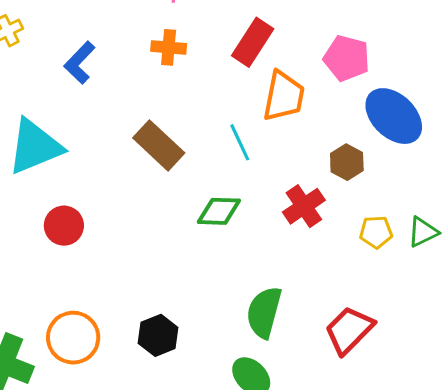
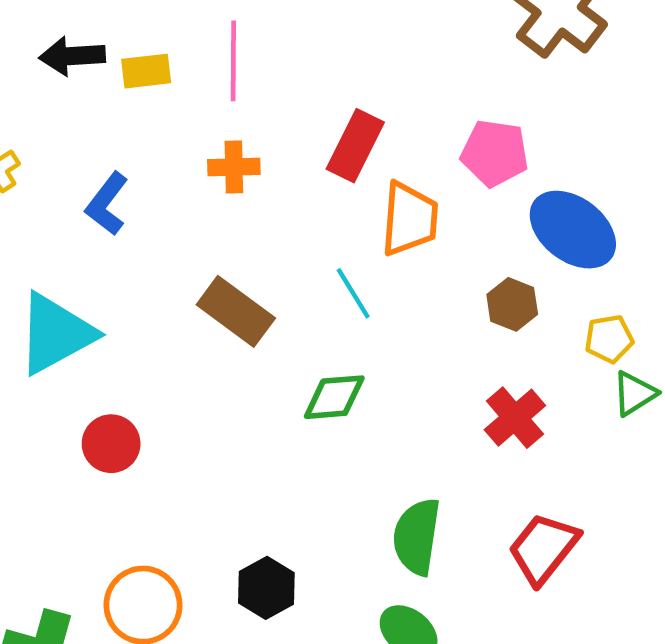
red cross: (304, 206) -> (515, 418), moved
yellow pentagon: (376, 232) -> (609, 339), moved

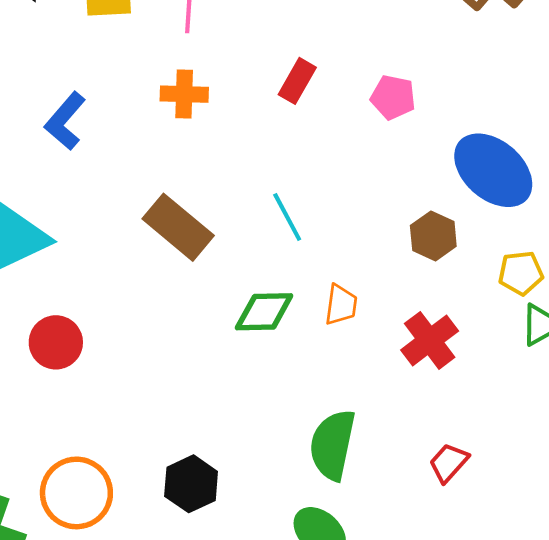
red rectangle: (355, 146) -> (297, 81), size x0.7
pink pentagon: (495, 153) -> (393, 97), moved, size x0.7
orange trapezoid: (409, 219) -> (341, 305), moved, size x0.6
red trapezoid: (543, 548) -> (449, 463), size x0.6

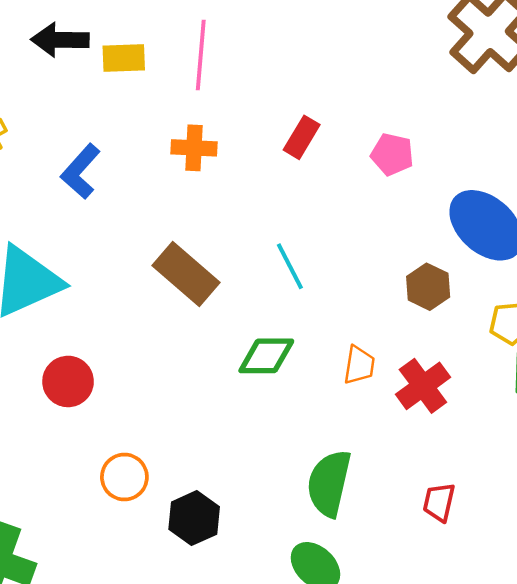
orange trapezoid: (341, 305) -> (359, 365), moved
red trapezoid: (449, 463) -> (439, 502), turned -30
orange circle: (76, 493) -> (124, 477), moved, size x0.7

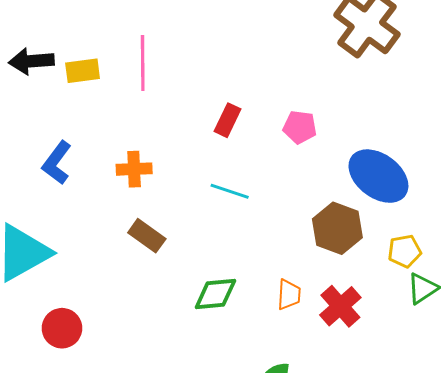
orange cross: (194, 148) -> (134, 169), moved
cyan line: (290, 266) -> (230, 191), moved, turned -39
brown rectangle: (186, 274) -> (147, 236), size x0.7
brown hexagon: (428, 287) -> (337, 228), size x1.4

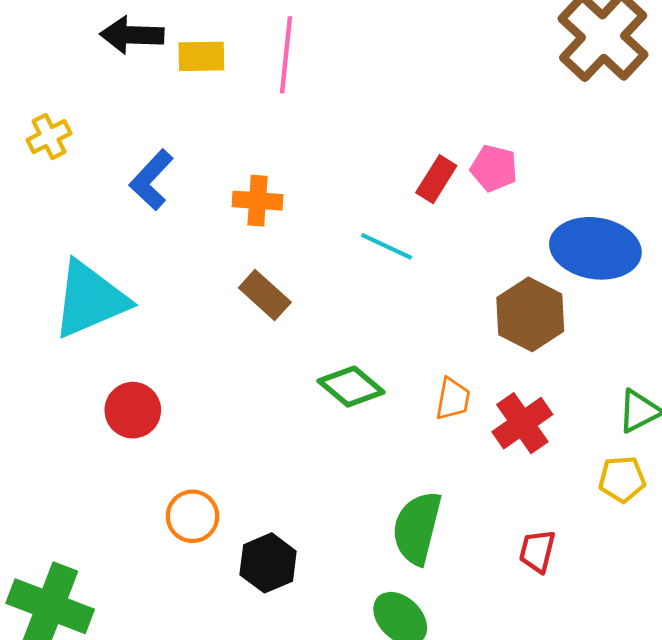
red rectangle: (228, 120) -> (436, 179), moved
blue ellipse: (378, 176) -> (595, 248), turned -34
yellow pentagon: (405, 251) -> (622, 479), moved
green diamond: (215, 294) -> (351, 387), turned 39

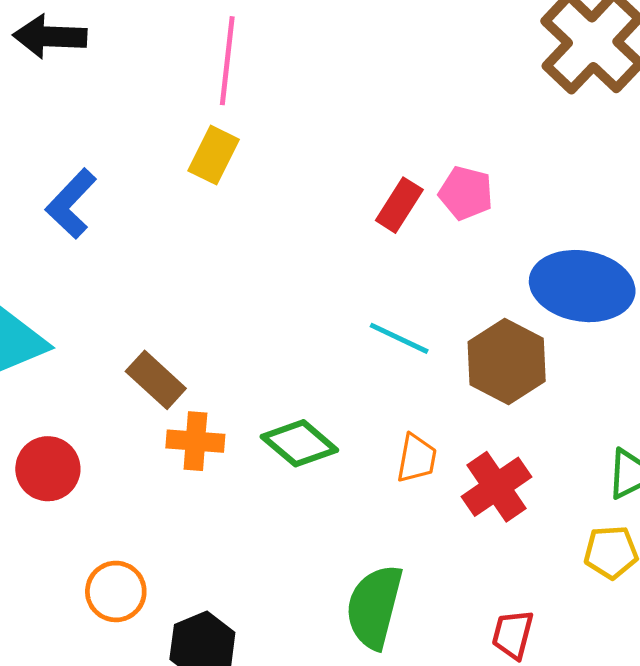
yellow rectangle: (201, 56) -> (214, 155), moved, turned -63
orange cross: (258, 201) -> (195, 441), moved
cyan line: (387, 246) -> (399, 338), moved
brown rectangle: (265, 295) -> (156, 380), moved

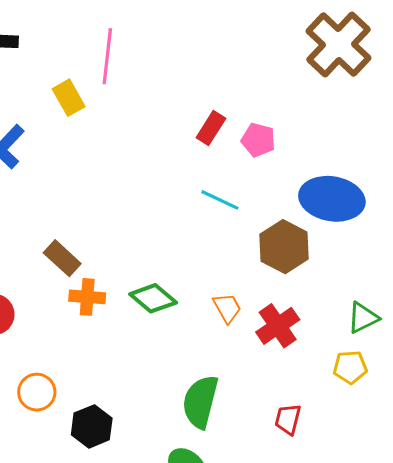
yellow rectangle: (214, 155) -> (69, 98), moved, turned -56
red rectangle: (399, 205) -> (211, 128), moved
cyan line: (399, 338) -> (220, 200), moved
orange trapezoid: (417, 458) -> (227, 308), turned -40

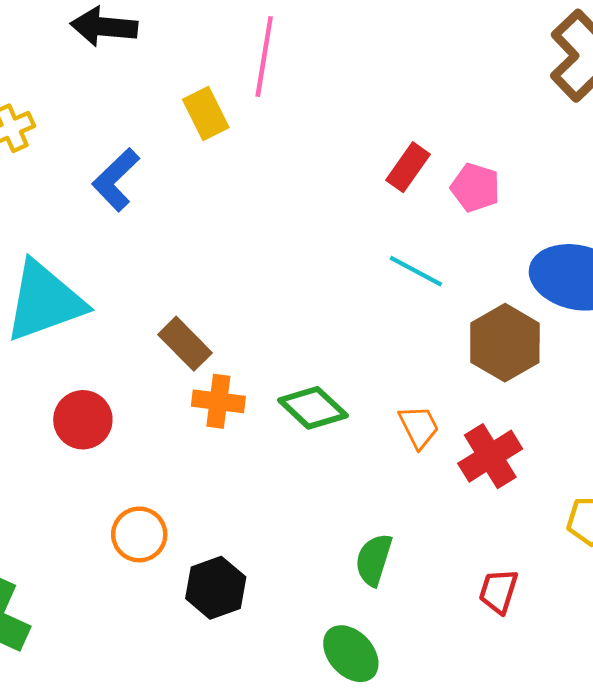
green semicircle: (200, 402) -> (374, 560), size x0.7

